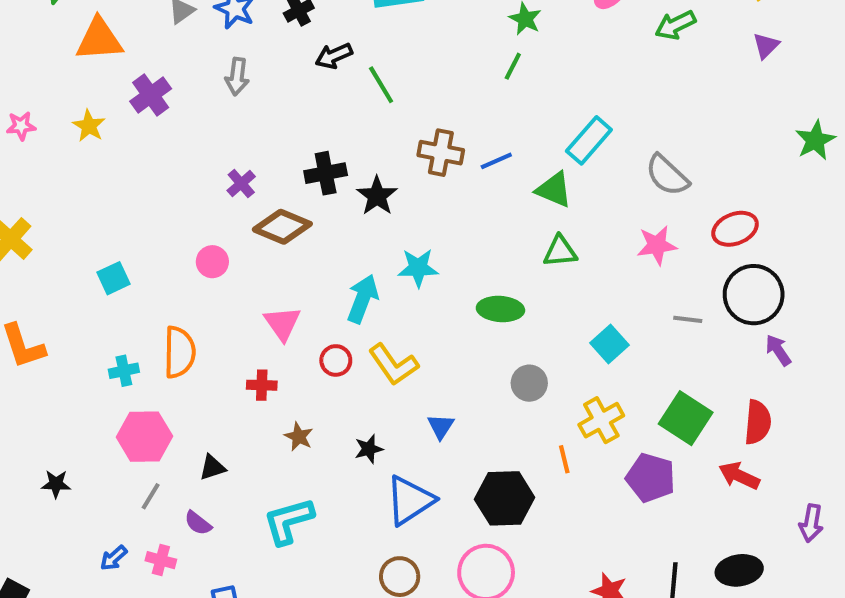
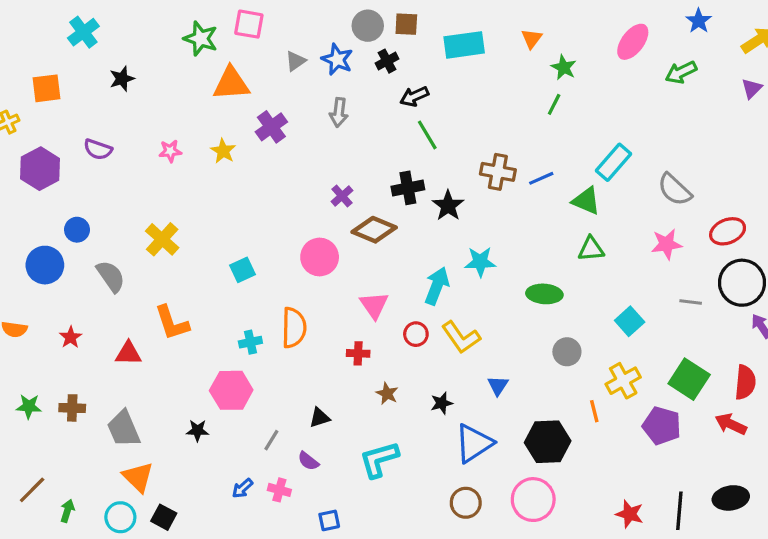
green line: (381, 85) -> (427, 135), moved
pink circle: (212, 262) -> (320, 257), size x1.5
pink hexagon: (144, 437) -> (231, 390), moved

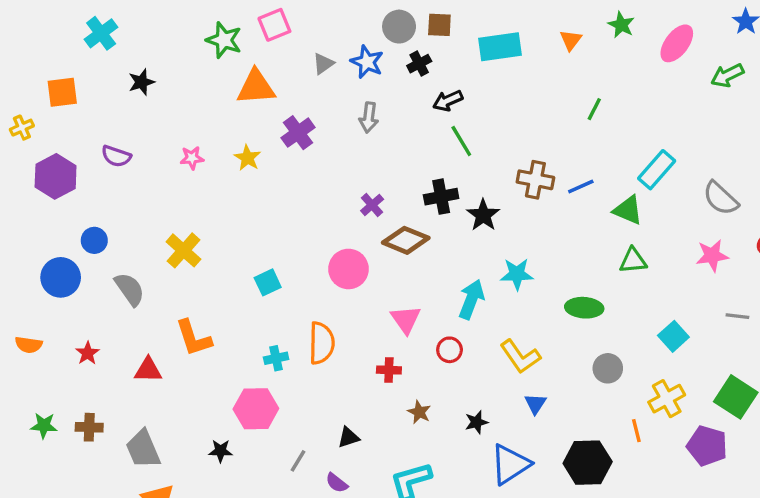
pink square: (249, 24) -> (274, 25), turned -32
green star: (564, 67) -> (621, 25), moved
yellow L-shape: (461, 337) -> (520, 357), moved

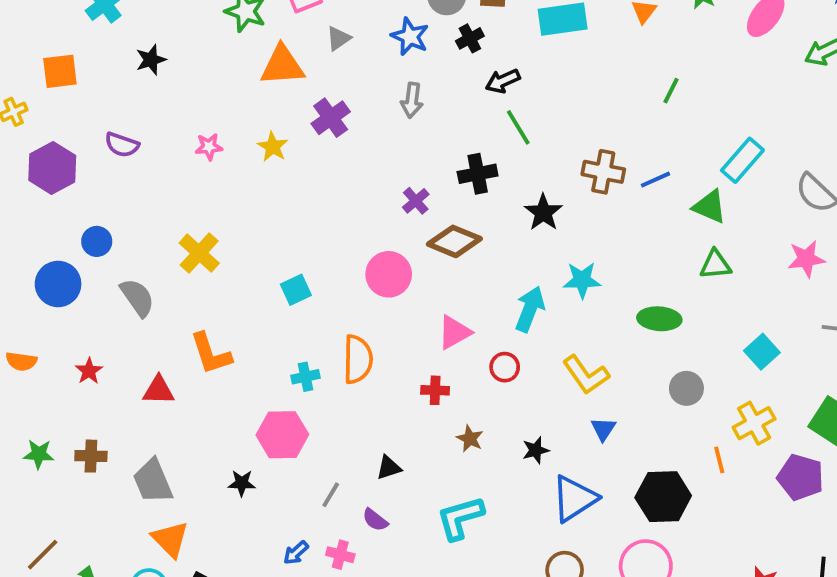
gray triangle: (323, 64) -> (338, 38), moved
black cross: (441, 197) -> (478, 174), moved
pink triangle: (406, 319) -> (454, 332), turned 36

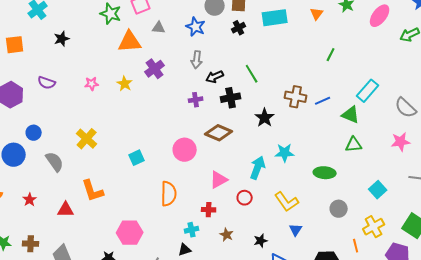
gray triangle: (338, 38) -> (159, 28), turned 40
black cross: (470, 38) -> (239, 28), moved
black arrow: (503, 81) -> (215, 77), moved
purple cross: (416, 201) -> (196, 100), moved, turned 32
cyan cross: (306, 377) -> (192, 230), moved

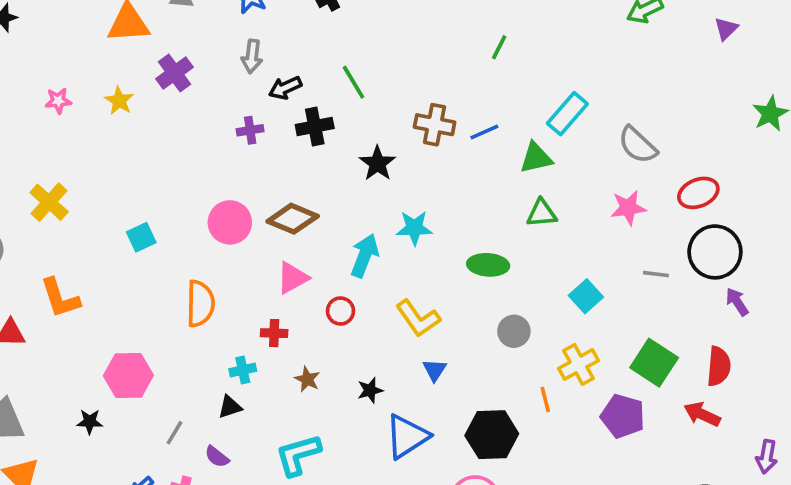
green triangle: (351, 115) -> (536, 158), turned -36
brown diamond: (219, 133) -> (293, 219), moved

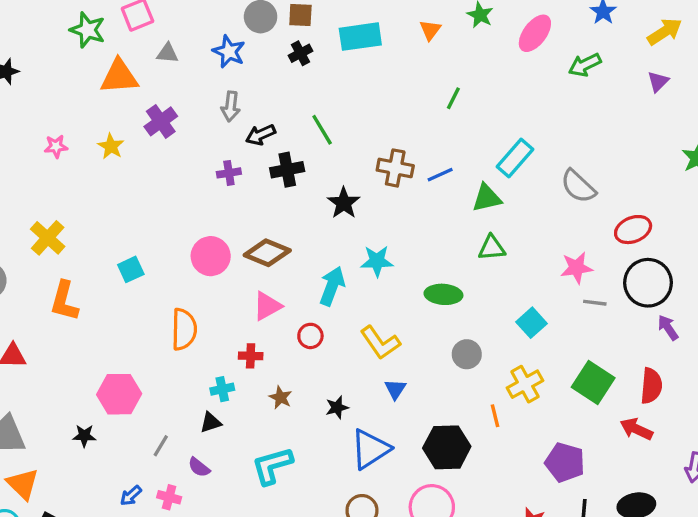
pink star: (628, 208) -> (576, 268), moved
orange L-shape: (60, 298) -> (64, 301), moved, turned 33
purple pentagon: (623, 416) -> (565, 462), moved

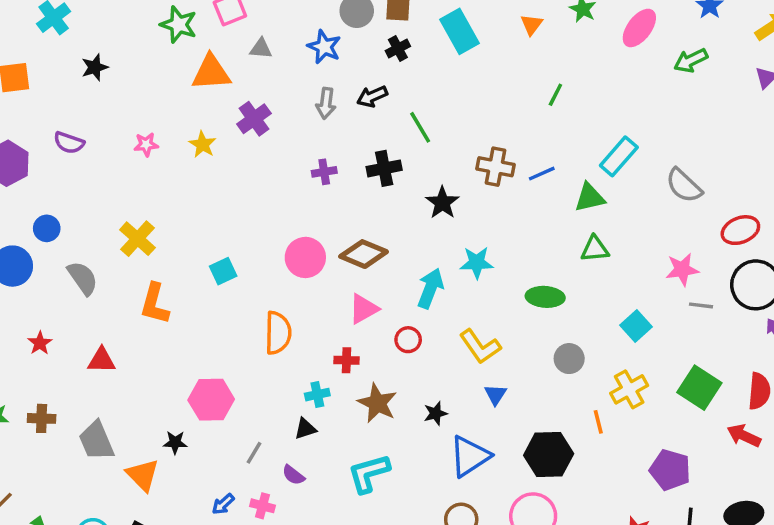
cyan rectangle: (360, 37) -> (460, 31), turned 69
black arrow: (261, 135) -> (372, 96), moved
brown star: (280, 397) -> (377, 403), size x1.6
orange triangle: (23, 484) -> (143, 475), moved

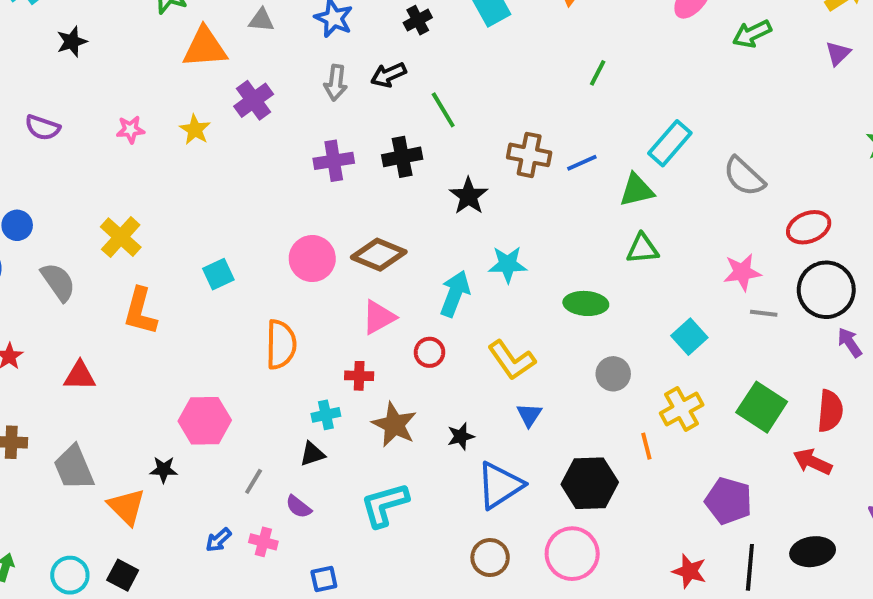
purple cross: (324, 172) -> (334, 161), size x1.4

